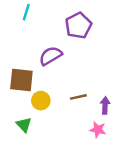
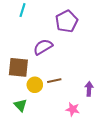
brown line: (78, 97) -> (54, 81), moved
pink star: (98, 130) -> (73, 109), moved

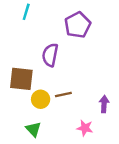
purple semicircle: (43, 47) -> (50, 55), turned -48
green triangle: (20, 105) -> (33, 129), moved

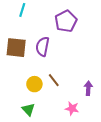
brown square: (21, 79) -> (16, 48), moved
brown line: (63, 94) -> (54, 80), turned 64

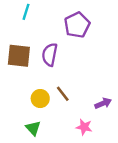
purple arrow: (88, 88) -> (103, 103), turned 64

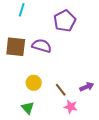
purple semicircle: (50, 55) -> (42, 46), turned 96
brown line: (63, 94) -> (61, 90), moved

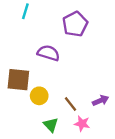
brown square: (16, 47) -> (18, 80), moved
green triangle: (28, 108) -> (51, 125), moved

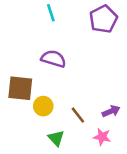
cyan line: (25, 11) -> (51, 13), moved, turned -35
purple pentagon: (75, 24) -> (103, 19), moved
pink star: (82, 124) -> (102, 137), moved

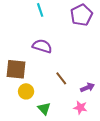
yellow circle: (43, 106) -> (26, 91), moved
brown line: (78, 115) -> (61, 78), moved

